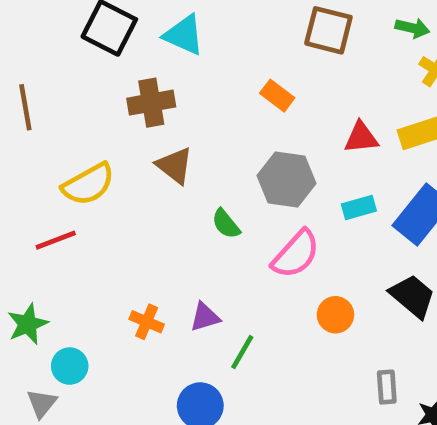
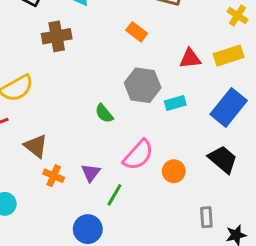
brown triangle: (175, 166) -> (36, 146), moved
cyan rectangle: (359, 207) -> (175, 103), moved
pink semicircle: (296, 254) -> (138, 155), moved
purple triangle: (205, 317) -> (91, 173), turned -36

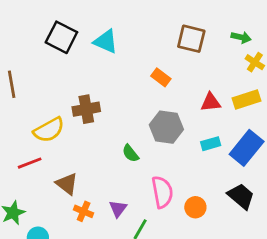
brown cross: (57, 36) -> (86, 109), moved
cyan rectangle: (175, 103) -> (211, 144), moved
pink semicircle: (138, 155) -> (162, 192), turned -52

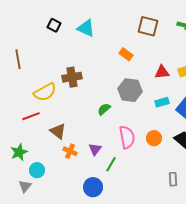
black square: (61, 37) -> (54, 25), size x0.6
green semicircle: (130, 153) -> (104, 109), turned 88
orange circle: (195, 207) -> (154, 138), moved

